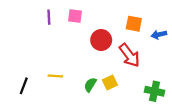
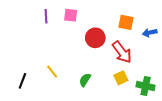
yellow line: (55, 76) -> (52, 72), turned 48
yellow square: (110, 82) -> (121, 78), moved

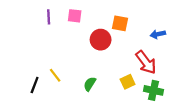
orange square: (126, 22) -> (120, 23), moved
red arrow: (122, 52) -> (146, 62), moved
black line: (22, 81) -> (35, 85), moved

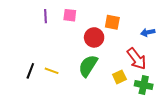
yellow line: (55, 75) -> (52, 71), turned -32
green semicircle: (90, 84) -> (88, 66), moved, size x1.6
black line: (35, 85) -> (30, 71), moved

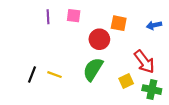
blue arrow: (148, 32) -> (154, 25), moved

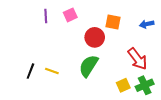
pink square: (74, 16) -> (70, 15), turned -32
yellow square: (126, 81) -> (123, 85), moved
green cross: (152, 90) -> (145, 85), turned -36

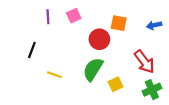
black line: (30, 71) -> (32, 50), moved
yellow square: (123, 85) -> (115, 84), moved

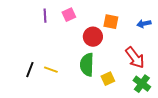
black line: (32, 50) -> (30, 70), moved
green semicircle: (93, 69) -> (87, 65), turned -30
green cross: (152, 90) -> (142, 84), turned -30

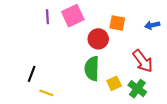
pink square: (69, 15) -> (73, 16), size x1.5
yellow line: (51, 70) -> (46, 93), moved
green cross: (142, 84) -> (137, 89), moved

